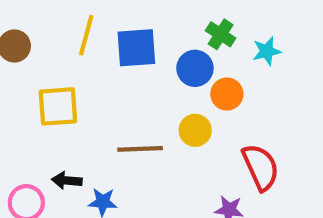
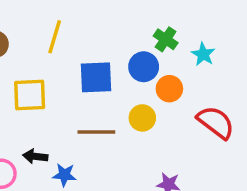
blue square: (136, 48) -> (96, 77), moved
cyan star: (267, 51) -> (203, 54), turned -30
red semicircle: (261, 167) -> (216, 122), moved, turned -30

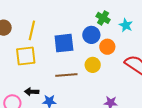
yellow line: (55, 37) -> (32, 30), moved

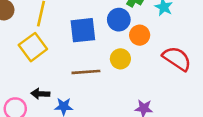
yellow square: (26, 56) -> (33, 47), turned -30

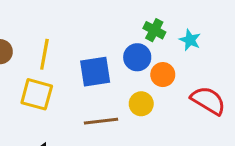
yellow square: (33, 47) -> (37, 94), turned -36

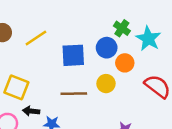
cyan star: (190, 40) -> (148, 39), size x1.5
yellow line: (44, 54) -> (36, 38), turned 40
yellow square: (37, 94) -> (16, 87), moved

